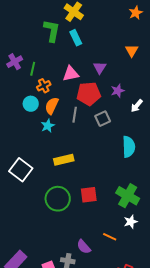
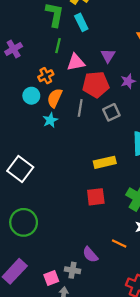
green line: (33, 69) -> (58, 46), moved
yellow rectangle: (64, 160) -> (105, 162), moved
green circle: (58, 199) -> (24, 222), moved

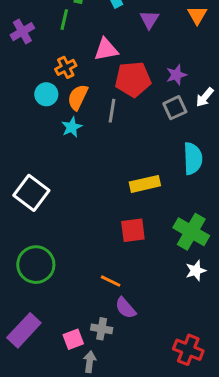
green line: (58, 46) -> (64, 20), moved
purple triangle: (108, 56) -> (149, 20), moved
gray square: (111, 112) -> (175, 108), moved
orange line: (119, 243) -> (111, 281), moved

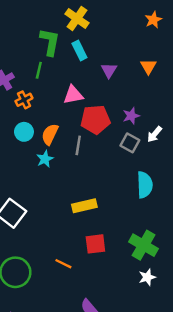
orange cross: (66, 67) -> (24, 100), moved
gray square: (175, 108) -> (130, 143), turned -36
yellow rectangle: (145, 184) -> (84, 206), moved
orange line: (111, 281) -> (63, 264), moved

